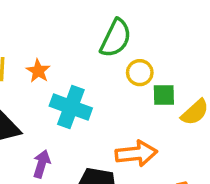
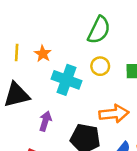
yellow circle: (140, 73) -> (100, 66), moved

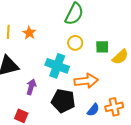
cyan cross: (67, 80) -> (57, 66), moved

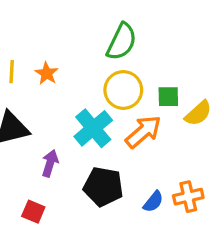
yellow circle: (75, 43) -> (123, 90), size x1.5
cyan cross: (57, 66) -> (93, 128), turned 30
orange arrow: (86, 81) -> (143, 132), moved, turned -35

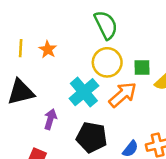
green semicircle: (122, 42) -> (106, 25), turned -52

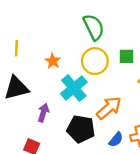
orange star: (48, 49) -> (53, 61), moved
green square: (142, 68) -> (126, 56), moved
orange arrow: (123, 95) -> (109, 108), moved

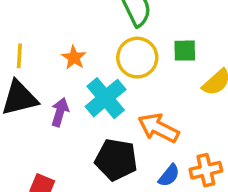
yellow line: (16, 48) -> (19, 56), moved
orange arrow: (109, 108) -> (158, 128), turned -112
purple arrow: (43, 113) -> (60, 112), moved

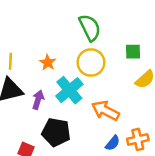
green square: (185, 51) -> (133, 52), moved
black pentagon: (116, 160) -> (56, 132), moved

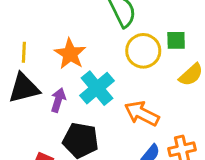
orange star: (48, 62) -> (70, 54), size x1.5
yellow circle: (91, 62) -> (143, 51), moved

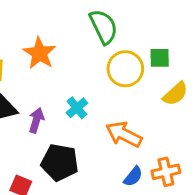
orange star: (70, 54) -> (39, 53), moved
cyan cross: (97, 88) -> (77, 108), size x0.6

